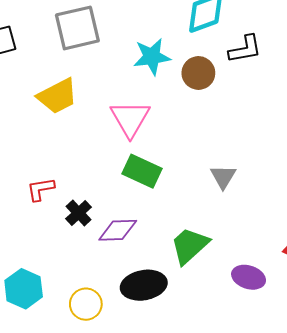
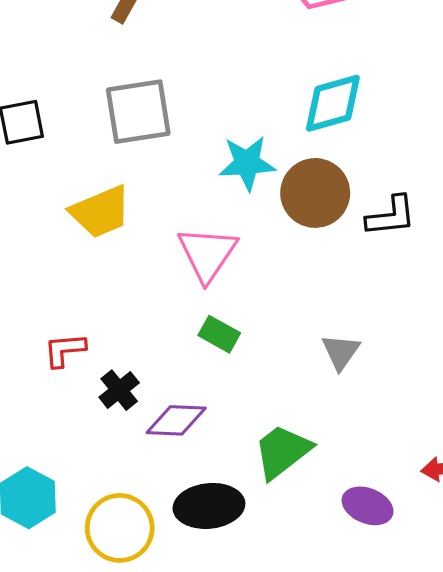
black L-shape: (245, 49) -> (391, 216), moved
brown circle: (198, 73) -> (315, 193), size x1.4
green rectangle: (142, 171) -> (219, 334), size x0.7
yellow circle: (86, 304) -> (120, 528), size x1.4

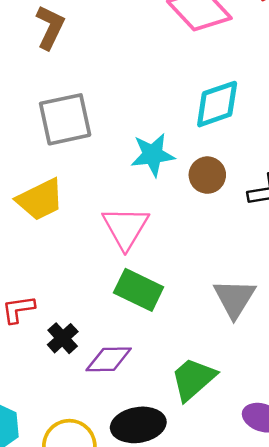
brown circle: (315, 193) -> (207, 175), size x0.7
green rectangle: (219, 334) -> (139, 290), size x1.5
gray triangle: (341, 352) -> (234, 298), size x1.4

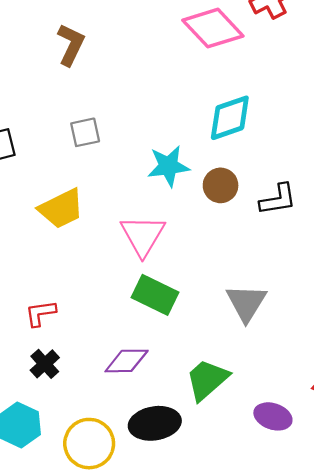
gray square: (65, 119) -> (85, 132), size x0.6
black cross: (63, 338) -> (45, 364), moved

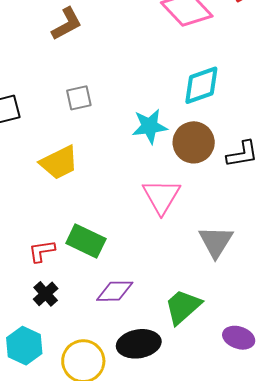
brown L-shape: (71, 45) -> (67, 24), turned 36
brown circle: (221, 185) -> (194, 142), size x1.4
pink triangle: (143, 235) -> (161, 196), moved
green rectangle: (155, 295) -> (86, 241), moved

